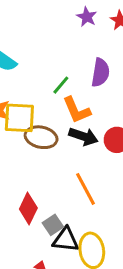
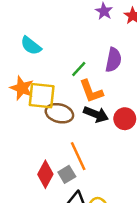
orange line: (85, 189) -> (78, 156), moved
gray square: (53, 225) -> (67, 174), moved

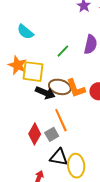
orange L-shape: (91, 91) -> (76, 88), moved
brown ellipse: (59, 113) -> (60, 87), moved
black arrow: (96, 114) -> (45, 93), moved

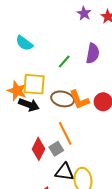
orange star: (17, 65) -> (17, 91), moved
black arrow: (45, 93) -> (29, 105), moved

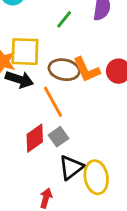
orange line: (65, 133) -> (53, 102), moved
red diamond: (38, 149) -> (35, 138), turned 30
black triangle: (65, 172) -> (71, 167), turned -42

